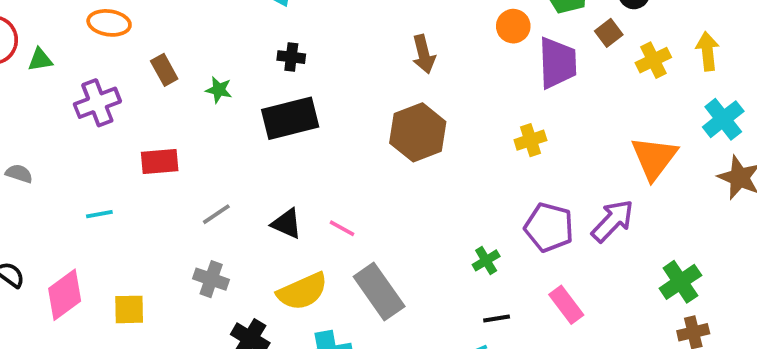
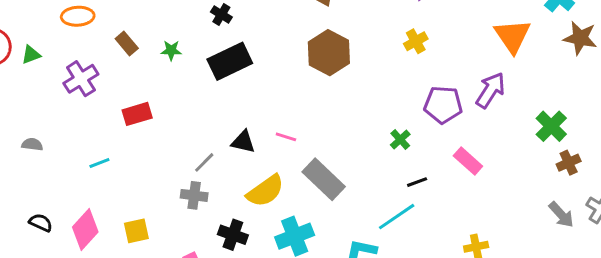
black cross: (291, 57) -> (221, 15), turned 36
gray line: (216, 214) -> (204, 162), moved

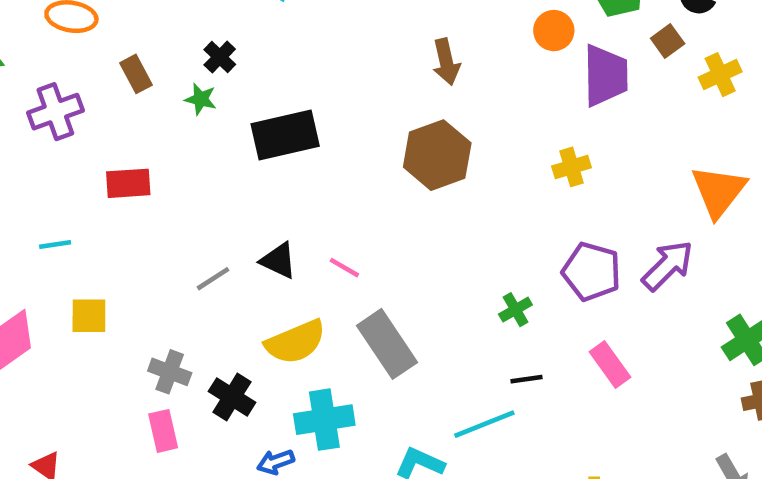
black cross: (221, 15) -> (220, 57), moved
gray cross: (194, 195) -> (170, 372), moved
yellow square: (136, 231) -> (89, 316), moved

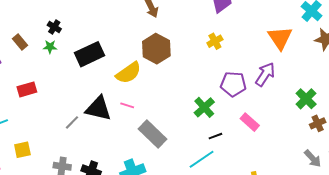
black triangle: (278, 261) -> (98, 108), size x1.6
green cross: (515, 310) -> (204, 107), size x1.5
yellow semicircle: (296, 342) -> (129, 73), moved

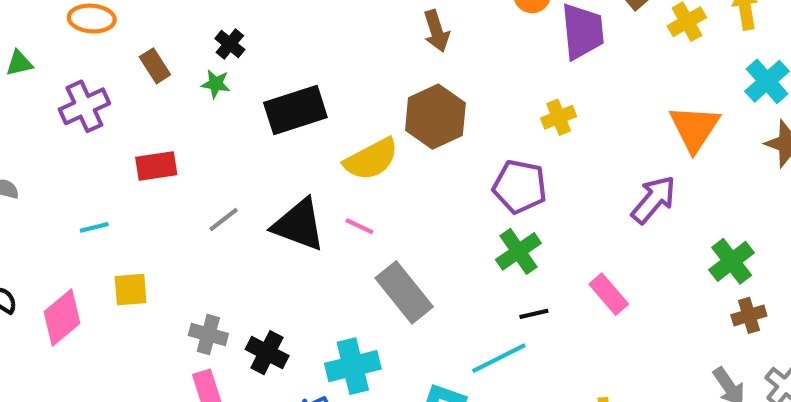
purple pentagon: (233, 84) -> (520, 187), moved
gray line: (72, 122) -> (224, 219), moved

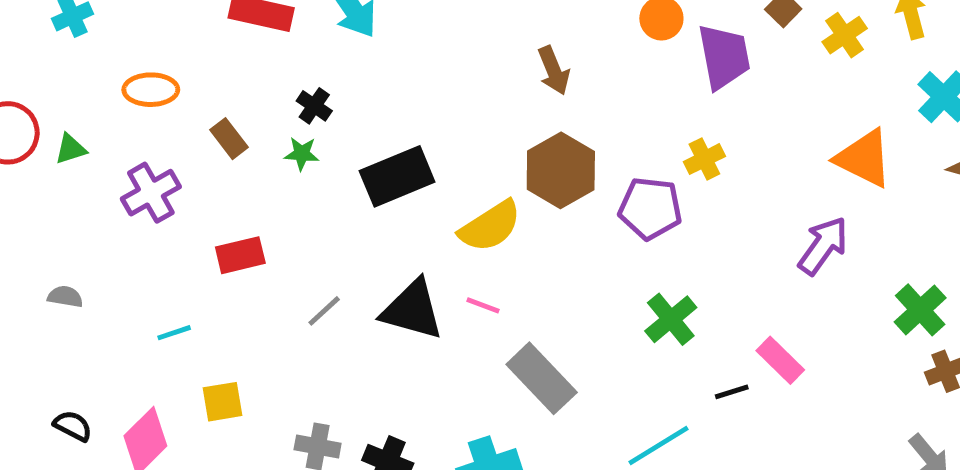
orange triangle: (694, 128) -> (864, 158), turned -32
purple pentagon: (520, 187) -> (650, 208), moved
black line: (534, 314) -> (732, 392), moved

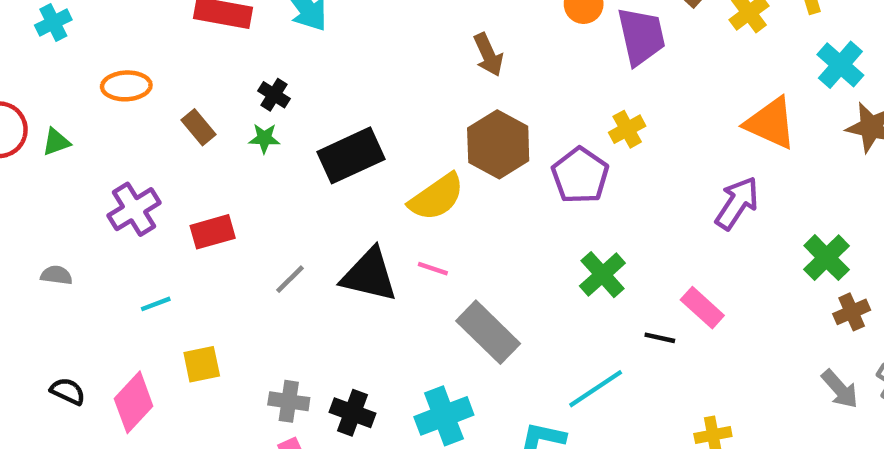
purple cross: (151, 193) -> (134, 209), moved
purple pentagon: (650, 208) -> (580, 175), turned 30
black line: (732, 392) -> (660, 338), turned 32

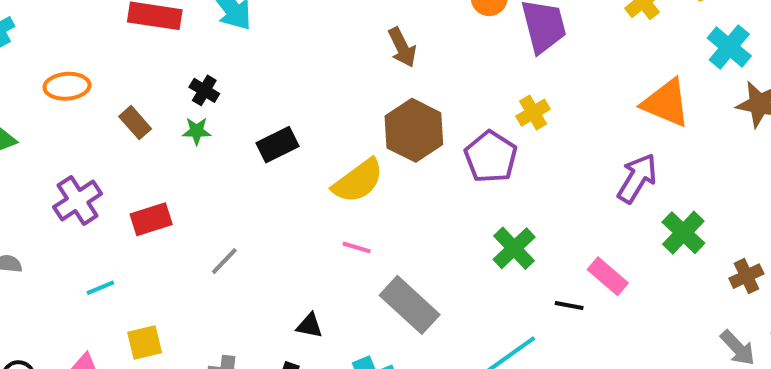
black rectangle: (351, 155) -> (277, 145), size x0.7
green cross: (827, 258) -> (683, 233), moved
black triangle: (369, 275) -> (310, 326), moved, size x0.5

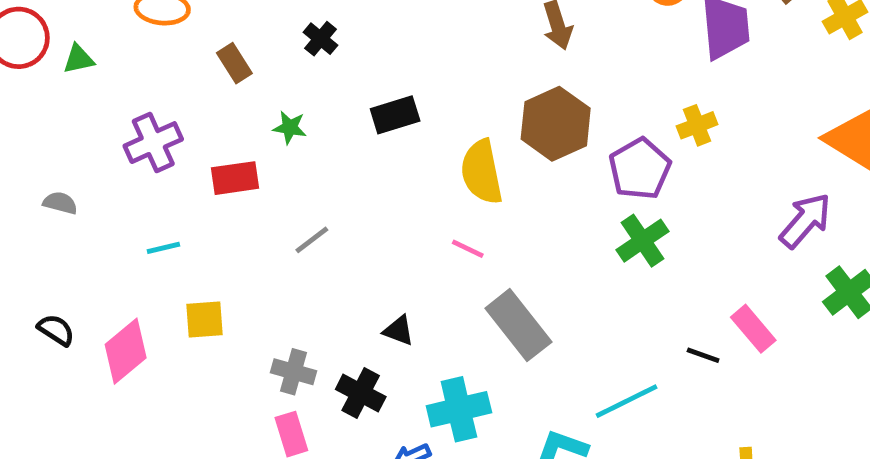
green star: (197, 131) -> (290, 127), moved
yellow semicircle: (358, 181) -> (482, 172), turned 106
green cross: (514, 248) -> (643, 241), moved

